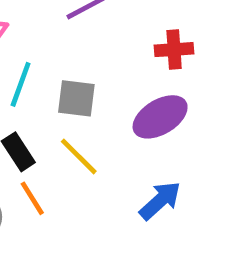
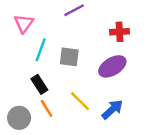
yellow line: (79, 156) -> (80, 101), moved

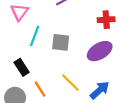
black rectangle: (39, 84) -> (22, 67), moved

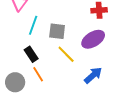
black rectangle: (22, 67) -> (31, 54), moved
yellow line: (70, 83) -> (66, 54), moved

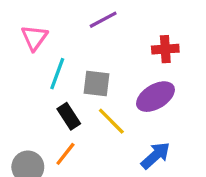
black rectangle: (31, 54) -> (69, 116), moved
orange line: (38, 74) -> (65, 154), turned 70

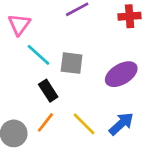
red cross: (165, 49) -> (130, 16), moved
cyan line: (57, 74) -> (38, 55), turned -68
yellow line: (111, 121) -> (84, 124), moved

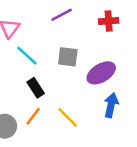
gray square: (72, 63) -> (68, 57), moved
blue arrow: (121, 124) -> (111, 105), moved, turned -35

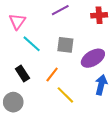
black rectangle: (36, 88) -> (22, 73), moved
orange line: (33, 116) -> (52, 75), moved

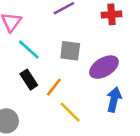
black rectangle: (22, 73) -> (29, 80), moved

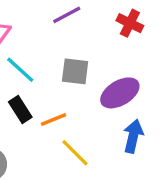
red cross: (111, 14) -> (130, 23), turned 30
orange line: (54, 87) -> (53, 119), turned 30

